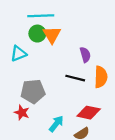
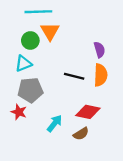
green circle: (37, 34) -> (30, 40), moved
cyan triangle: (18, 54) -> (23, 64), moved
purple semicircle: (85, 55) -> (99, 50), moved

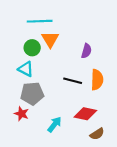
purple semicircle: (99, 50) -> (86, 51), moved, turned 32
cyan triangle: (23, 64) -> (26, 69), turned 49
brown semicircle: (81, 134) -> (97, 134), moved

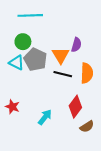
orange triangle: (50, 39) -> (61, 55), moved
gray pentagon: (32, 94) -> (35, 59), moved, turned 30
red diamond: (85, 114) -> (75, 107), turned -65

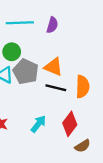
purple semicircle: (76, 45) -> (52, 25), moved
orange triangle: (61, 55) -> (53, 67), turned -36
cyan arrow: (45, 117) -> (38, 124), moved

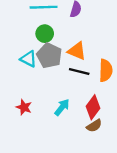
green circle: (12, 52) -> (45, 34), moved
brown semicircle: (83, 146) -> (94, 126), moved

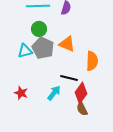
cyan triangle: (29, 59) -> (25, 51), turned -42
black line: (79, 72) -> (69, 78), moved
brown semicircle: (94, 126) -> (82, 109), turned 96

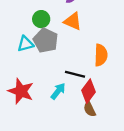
orange triangle: (67, 44) -> (73, 21), moved
red star: (21, 93) -> (21, 91), size x1.6

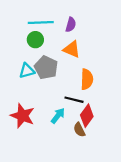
green circle: (41, 19) -> (35, 40), moved
orange semicircle: (101, 55) -> (87, 79), moved
brown semicircle: (90, 109) -> (79, 130), moved

